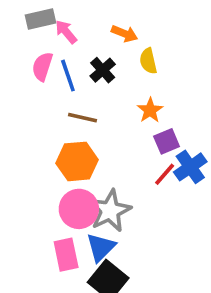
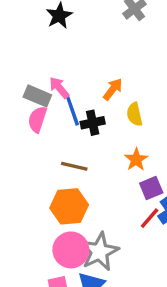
gray rectangle: (41, 19) -> (37, 96), moved, turned 36
orange arrow: (125, 34) -> (113, 89), turned -75
black cross: (103, 70) -> (93, 123), turned 30
blue line: (68, 76) -> (73, 111), moved

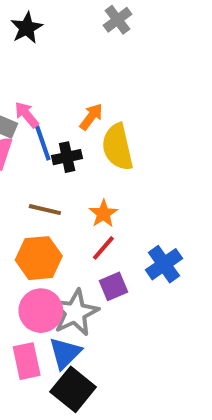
yellow semicircle: (134, 114) -> (118, 147), size x1.6
orange star: (136, 160) -> (103, 214), moved
purple square: (151, 188) -> (113, 286), moved
red line: (150, 218) -> (103, 248), moved

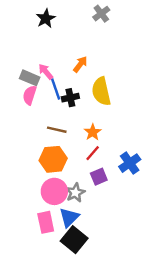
orange arrow: (91, 117) -> (80, 64), moved
gray star: (75, 313) -> (75, 193), size x0.7

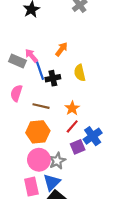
yellow semicircle: (101, 91) -> (80, 73), size x0.7
pink semicircle: (30, 95) -> (16, 93), moved
blue cross: (130, 163) -> (93, 136), moved

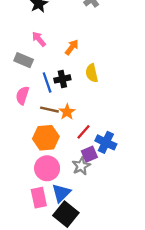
pink arrow: (31, 56) -> (39, 39), moved
blue line: (40, 71) -> (47, 82), moved
orange star: (72, 108) -> (67, 112), moved
blue cross: (93, 136) -> (106, 142), turned -30
gray star: (57, 161) -> (81, 166), moved

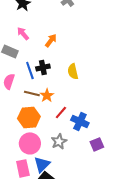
yellow semicircle: (92, 73) -> (73, 71), moved
purple square: (89, 154) -> (97, 144), moved

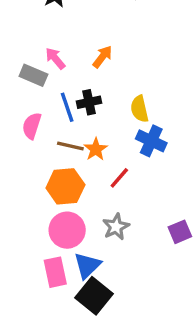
pink arrow: (23, 33) -> (55, 58), moved
blue cross: (80, 121) -> (151, 141), moved

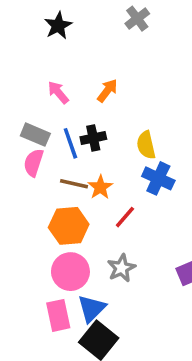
gray rectangle: (33, 75) -> (35, 135), moved

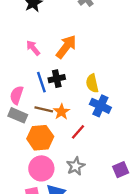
orange arrow: (107, 91) -> (66, 47), size x1.5
gray rectangle: (35, 135) -> (18, 115), moved

